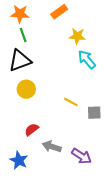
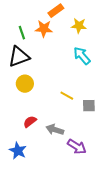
orange star: (20, 14) -> (44, 29), moved
yellow star: (77, 36) -> (79, 26), moved
gray arrow: (52, 147) -> (55, 130), moved

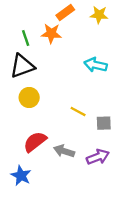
yellow star: (79, 26) -> (99, 15), moved
cyan arrow: (82, 56) -> (96, 65), turned -36
red semicircle: (30, 122) -> (35, 142), size x1.5
purple arrow: (77, 147) -> (98, 157), moved, turned -54

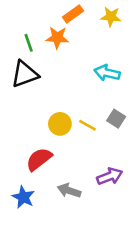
yellow circle: (29, 97) -> (60, 124), moved
gray square: (104, 123) -> (116, 119), moved, turned 35
gray arrow: (64, 151) -> (69, 191), moved

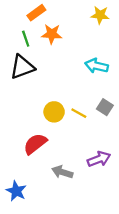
orange rectangle: (73, 14) -> (36, 13), moved
blue star: (23, 197) -> (16, 191), moved

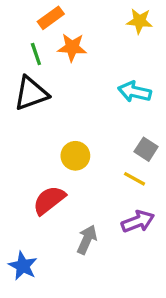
yellow line: (79, 113) -> (135, 179), moved
gray arrow: (62, 172) -> (87, 240), turned 96

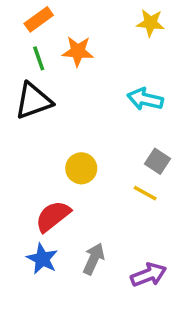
orange rectangle: (51, 18) -> (39, 19), moved
purple arrow: (138, 222) -> (149, 275), moved
blue star: (23, 266) -> (42, 259), moved

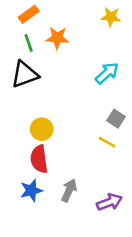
cyan arrow: (145, 99) -> (107, 73), turned 125
yellow circle: (81, 168) -> (42, 129), moved
red semicircle: (53, 216) -> (39, 159), turned -60
blue star: (42, 259) -> (31, 190), turned 30

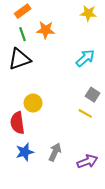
red semicircle: (39, 159) -> (17, 123), moved

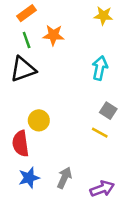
cyan arrow: (85, 58) -> (100, 68), turned -36

